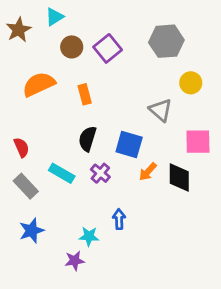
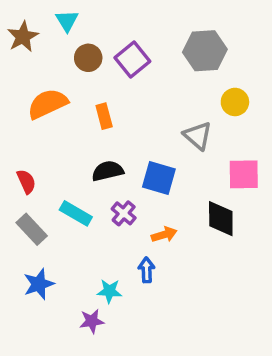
cyan triangle: (55, 17) -> (67, 21), turned -30
black semicircle: (87, 139) -> (108, 171), turned 60
orange arrow: (148, 172) -> (164, 235), moved, turned -150

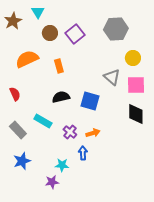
pink square: (244, 174) -> (136, 85), moved
red semicircle: (26, 182) -> (15, 94), moved
purple cross: (124, 213) -> (70, 132), moved
black diamond: (221, 219) -> (136, 114), moved

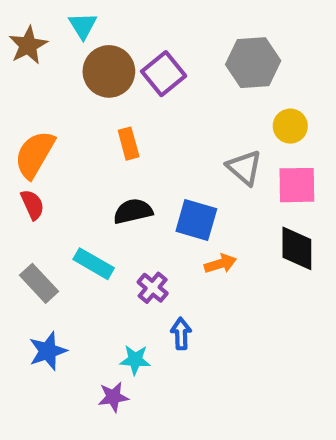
brown circle: (50, 33) -> (109, 71), size x1.5
orange semicircle: (27, 59) -> (35, 154), moved, turned -35
orange arrow: (93, 133) -> (220, 264), moved

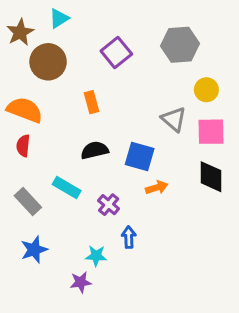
cyan triangle: (83, 26) -> (59, 18), turned 30
brown circle: (109, 71) -> (48, 62), moved
orange semicircle: (35, 154) -> (25, 110), turned 81
red semicircle: (32, 205) -> (23, 146), turned -150

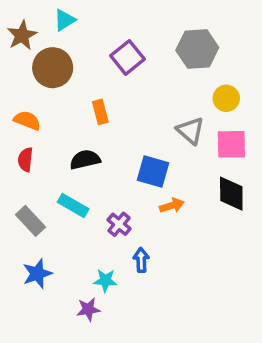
orange semicircle: (25, 110) -> (27, 120), size x0.7
black semicircle: (95, 150) -> (85, 160), moved

